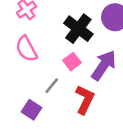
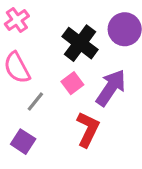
gray line: (52, 86) -> (35, 102), moved

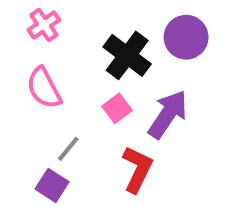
gray line: (35, 102) -> (68, 149), moved

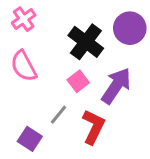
gray line: (68, 149) -> (58, 115), moved

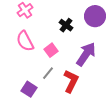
black cross: (86, 42) -> (66, 25), size x0.6
pink square: (78, 81) -> (51, 50), moved

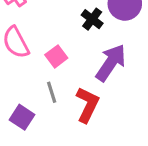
black cross: (66, 25) -> (92, 19), moved
gray line: (48, 73) -> (52, 92), turned -56

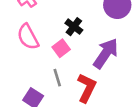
black cross: (92, 19) -> (74, 27), moved

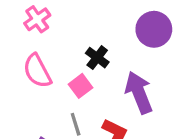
purple arrow: (106, 53) -> (139, 93), turned -56

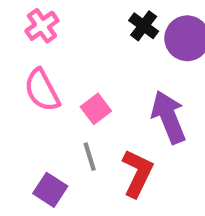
black cross: (97, 58) -> (144, 26), moved

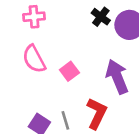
pink cross: (42, 26) -> (34, 17), turned 30
gray line: (90, 157) -> (65, 120), moved

